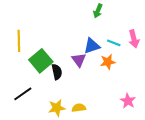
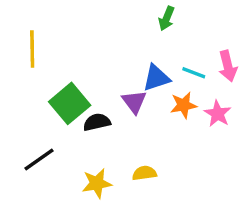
yellow line: (19, 41) -> (32, 49), moved
black semicircle: (57, 72) -> (97, 122), turned -91
pink star: (128, 101) -> (218, 114), moved
yellow semicircle: (79, 108) -> (144, 173), moved

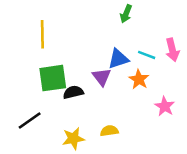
yellow line: (32, 49) -> (42, 34), moved
green square: (70, 103) -> (53, 78), turned 32
orange star: (184, 105) -> (139, 79), turned -30
pink star: (218, 114) -> (165, 106), moved

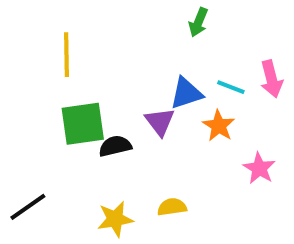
black line: (30, 121) -> (28, 207), moved

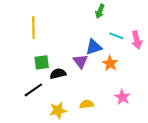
cyan line: (231, 87) -> (116, 36), moved
green square: (83, 124) -> (42, 62), size x0.7
pink star: (259, 168) -> (122, 97), moved
black line: (28, 207) -> (33, 90), moved

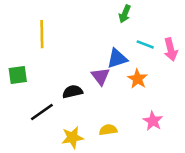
green square: (42, 62) -> (18, 75), moved

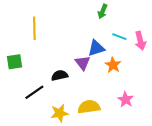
yellow semicircle: (108, 130) -> (89, 107), size x1.5

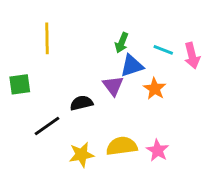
green arrow: (103, 11) -> (122, 43), moved
pink star: (126, 100) -> (158, 150), moved

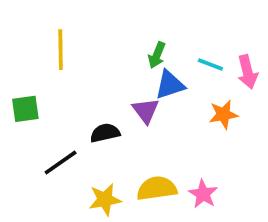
orange star: (155, 89) -> (223, 114), moved, turned 30

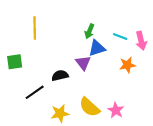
yellow semicircle: (157, 188) -> (89, 107), turned -130

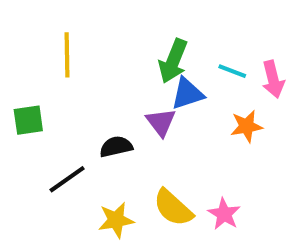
green arrow: (89, 31) -> (173, 61), size x1.5

